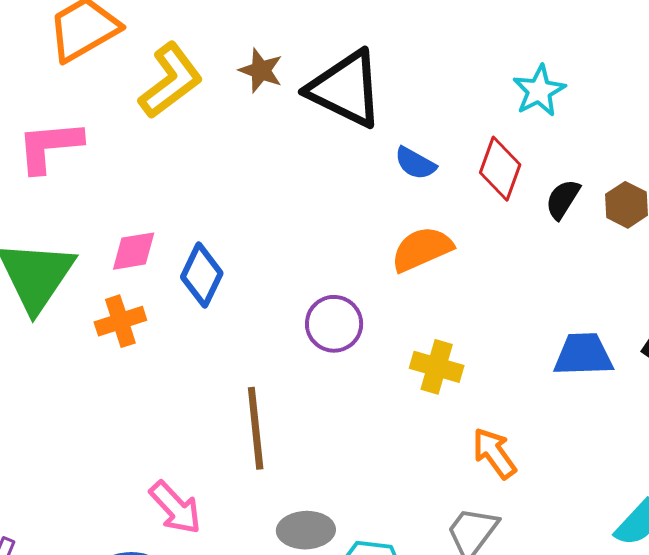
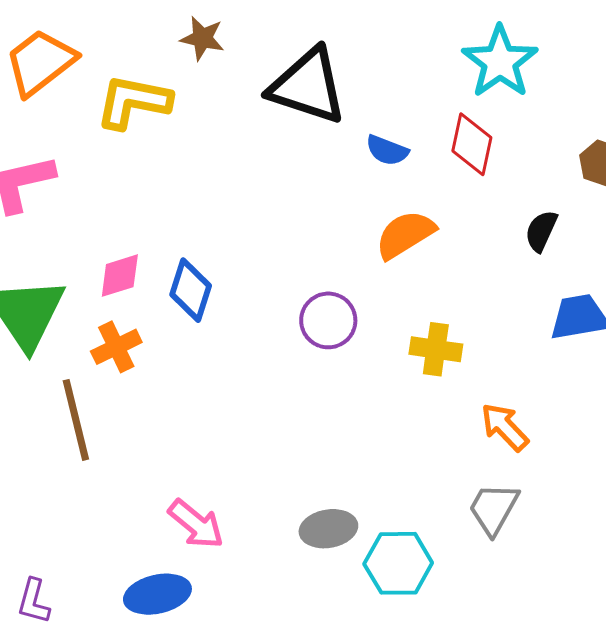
brown star: (261, 70) -> (202, 38), moved
yellow L-shape: (171, 81) -> (133, 102), turned -124
cyan star: (539, 91) -> (500, 62), size x1.4
black semicircle: (563, 199) -> (541, 231), moved
brown line: (256, 428) -> (76, 420), moved

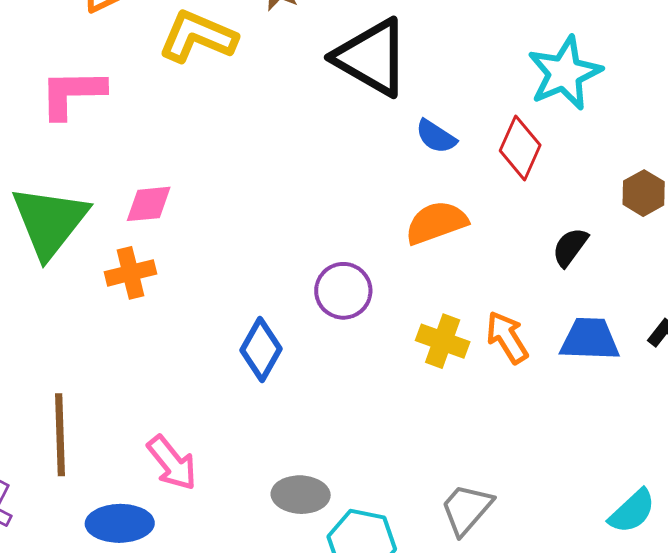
blue diamond: (191, 290) -> (261, 350), moved
brown line: (76, 420) -> (60, 435), moved
orange arrow: (505, 427) -> (507, 337), moved

